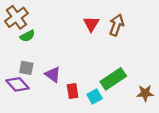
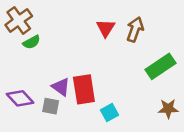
gray square: (26, 68) -> (51, 106), moved
green rectangle: (113, 79) -> (161, 66), moved
red rectangle: (73, 91) -> (84, 89), moved, size x1.6

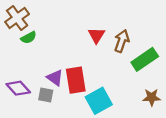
red triangle: (106, 28) -> (96, 35), moved
brown arrow: (135, 29) -> (122, 41), moved
cyan square: (109, 112) -> (99, 101), size x1.6

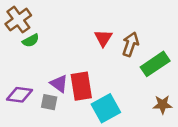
purple diamond: (18, 88) -> (20, 95), turned -40

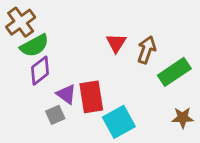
green semicircle: (31, 41) -> (34, 46), size x1.5
purple diamond: (20, 95) -> (40, 71), moved, turned -45
gray square: (49, 102) -> (55, 115), turned -35

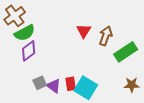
purple triangle: (66, 94) -> (54, 86), moved
red rectangle: (91, 97) -> (71, 84), moved, size x0.6
cyan square: (119, 122) -> (86, 88), turned -30

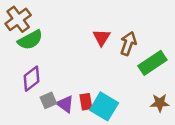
purple diamond: (29, 51) -> (31, 79), moved

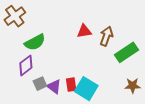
red triangle: (102, 37) -> (84, 31), turned 49
green semicircle: (30, 40) -> (35, 42), moved

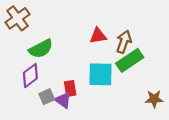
green rectangle: (127, 52) -> (130, 60), moved
red rectangle: (71, 85) -> (70, 88), moved
cyan square: (86, 89) -> (100, 74), moved, turned -30

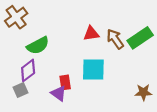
brown arrow: (124, 42) -> (115, 39), turned -54
green rectangle: (130, 60) -> (140, 38), moved
gray square: (47, 97) -> (20, 90), moved

